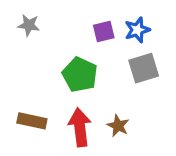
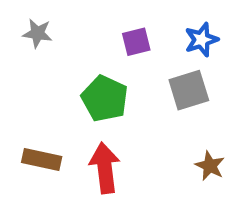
blue star: (137, 30) -> (201, 40), moved
brown star: (118, 126) -> (210, 166), moved

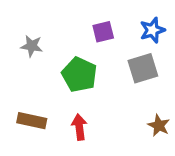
gray star: (37, 33) -> (32, 46), moved
red arrow: (105, 168) -> (79, 127), size x0.7

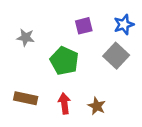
gray square: (143, 68) -> (116, 56), turned -30
brown star: (159, 125) -> (97, 106), moved

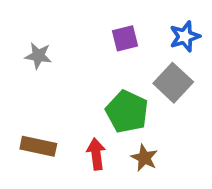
green pentagon: (64, 61) -> (127, 112), moved

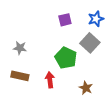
gray star: (38, 56) -> (20, 48), moved
brown star: (144, 158) -> (86, 88), moved

